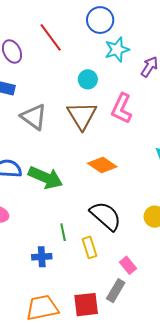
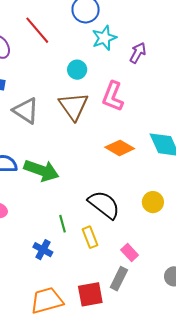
orange diamond: (102, 165) -> (120, 148), moved
blue cross: (42, 257) -> (43, 250), turned 36

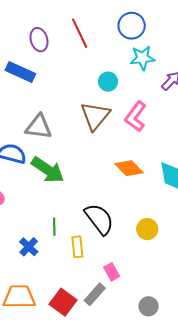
gray triangle: (26, 111) -> (39, 127), moved, turned -40
red square: (90, 294) -> (63, 302), turned 32

